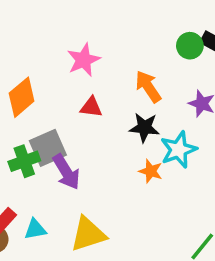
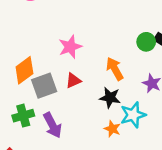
red triangle: (91, 107) -> (73, 81), turned -35
gray square: (48, 148) -> (44, 86), moved

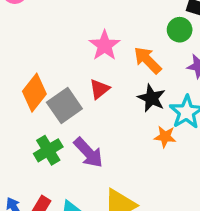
green circle: (146, 42) -> (180, 30), moved
pink star: (70, 47) -> (105, 45), moved
black star: (110, 98) -> (152, 98), turned 30

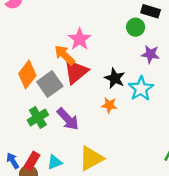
orange arrow: (148, 60) -> (65, 55), moved
red triangle: (99, 89) -> (76, 72), size x1.6
orange star: (165, 137) -> (109, 105), moved

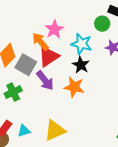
gray square: (50, 84) -> (26, 65), turned -30
cyan star: (141, 89) -> (81, 44), moved, turned -30
orange star: (109, 105) -> (74, 87), size x1.5
purple arrow: (68, 119) -> (45, 81), moved

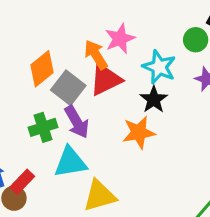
purple arrow: (45, 81) -> (77, 122), moved
orange star: (74, 87) -> (139, 132), turned -30
cyan triangle: (24, 131) -> (70, 162), moved, size x1.6

